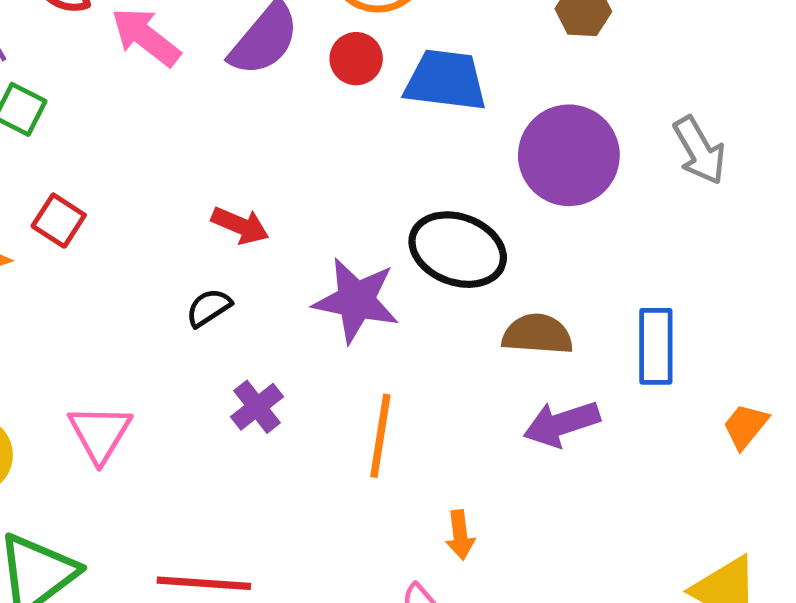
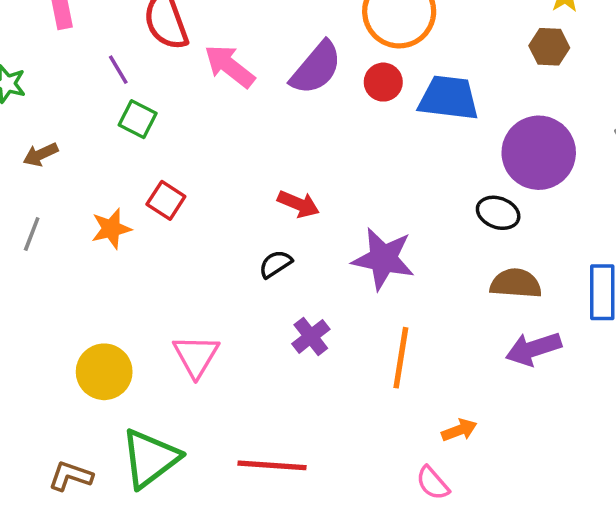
black ellipse: (458, 250) -> (498, 213), moved, size x0.6
orange arrow: (460, 535) -> (459, 430), turned -104

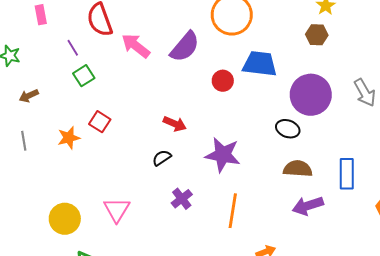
red circle: (383, 82) -> (223, 81), moved
green square: (138, 119) -> (84, 76), turned 30
gray line: (32, 234) -> (24, 141), turned -30

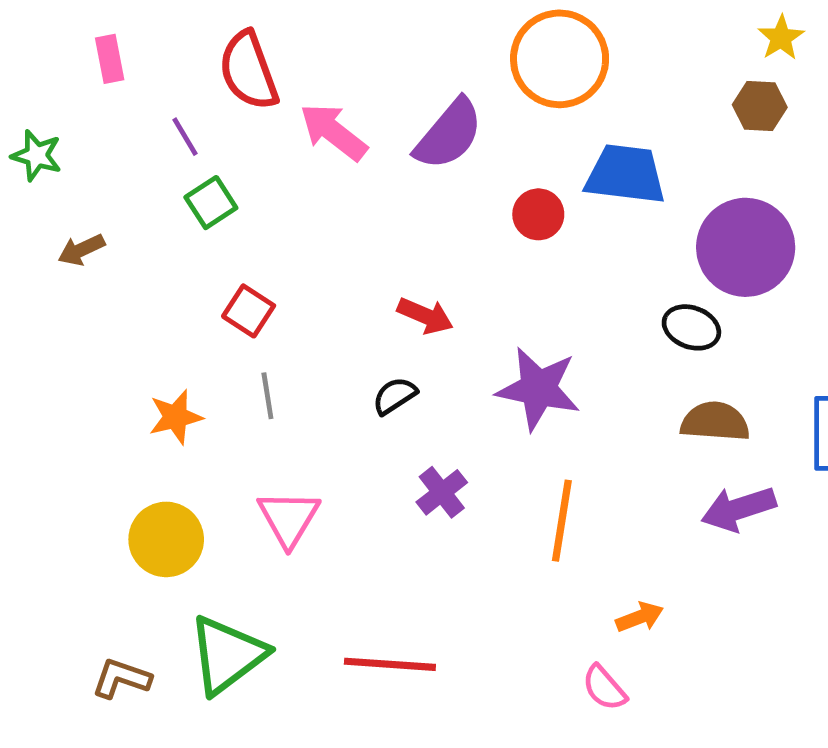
orange star: (69, 138) -> (176, 417), moved
gray line: (24, 141) -> (267, 396), moved

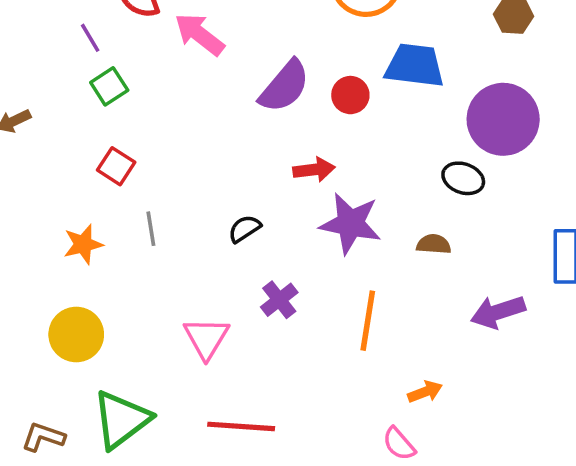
purple semicircle: (449, 134) -> (284, 86), moved
red square: (249, 311) -> (116, 166), moved
red arrow: (425, 316) -> (314, 170), moved, turned -30
brown semicircle: (715, 422) -> (434, 244), moved, size x0.7
pink triangle: (289, 518) -> (206, 338), moved

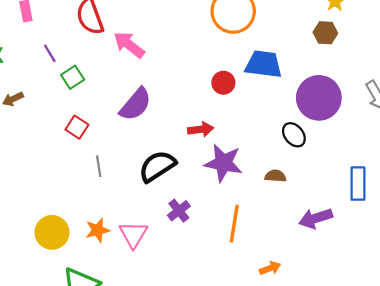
purple line: (90, 38) -> (50, 53), moved
purple semicircle: (284, 86) -> (136, 104), moved
black ellipse: (463, 178) -> (294, 135), turned 30
black semicircle: (245, 229) -> (157, 166), size x1.8
orange star: (83, 244) -> (98, 230), moved

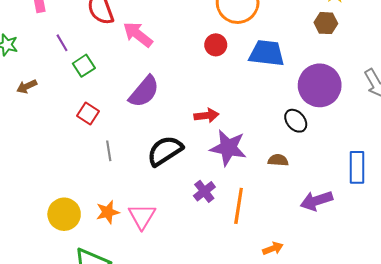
red circle: (223, 83) -> (216, 45), moved
purple cross: (179, 211) -> (204, 191), moved

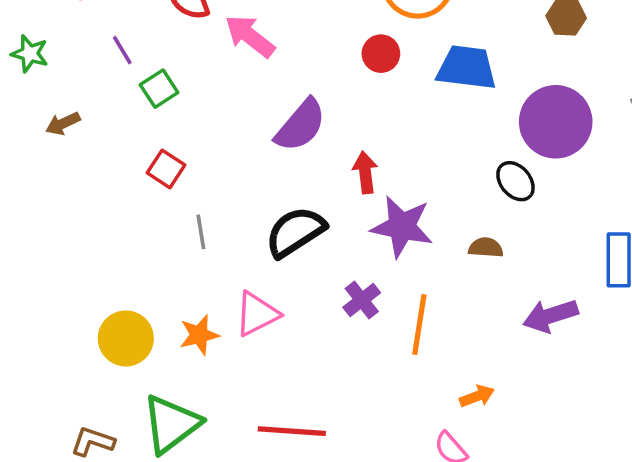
purple semicircle: (144, 92) -> (301, 125), moved
red arrow: (206, 116) -> (365, 172), turned -90
pink triangle: (142, 216) -> (257, 314), moved, turned 32

